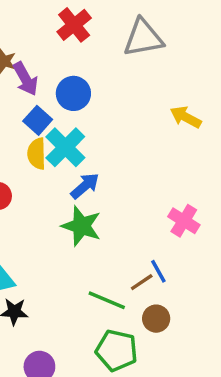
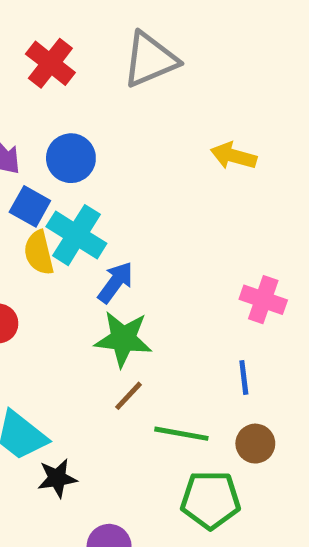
blue line: (158, 271) -> (244, 377), turned 35
brown line: (142, 282) -> (129, 396), moved

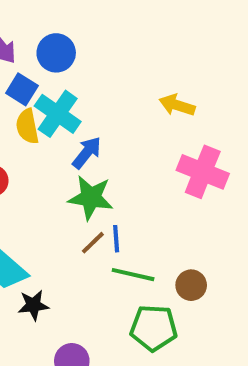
yellow arrow: (233, 156) -> (177, 105), moved
pink cross: (263, 300) -> (203, 172), size x1.4
blue line: (244, 377) -> (116, 239), moved

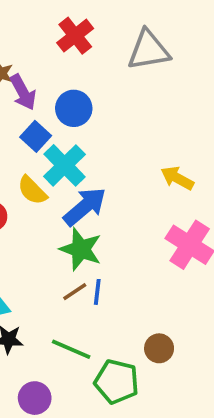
yellow semicircle: (27, 126) -> (32, 190), moved, turned -44
blue arrow: (87, 153) -> (85, 207), size x1.4
green line: (133, 275) -> (71, 349), moved

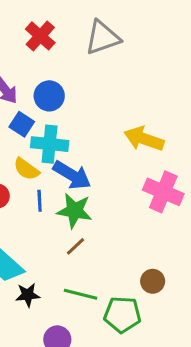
cyan cross: (65, 165) -> (50, 144), turned -30
yellow arrow: (177, 178) -> (144, 139), size x1.4
blue arrow: (85, 207) -> (72, 175), turned 81
blue line: (97, 292) -> (40, 201), moved

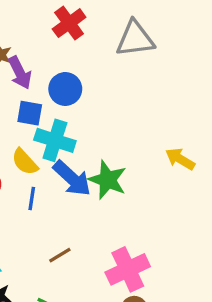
blue square: (22, 124) -> (30, 113), turned -35
yellow arrow: (144, 139) -> (180, 159), moved, size x0.7
pink cross: (163, 192) -> (128, 269), moved, turned 30
green star: (75, 211) -> (107, 180), moved

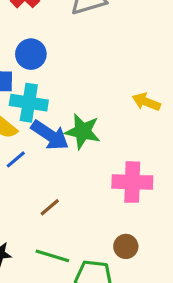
blue line: (32, 199) -> (16, 159), turned 50
pink cross: (128, 269) -> (132, 182), moved, turned 36

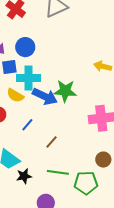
blue line: (16, 159) -> (27, 125), moved

